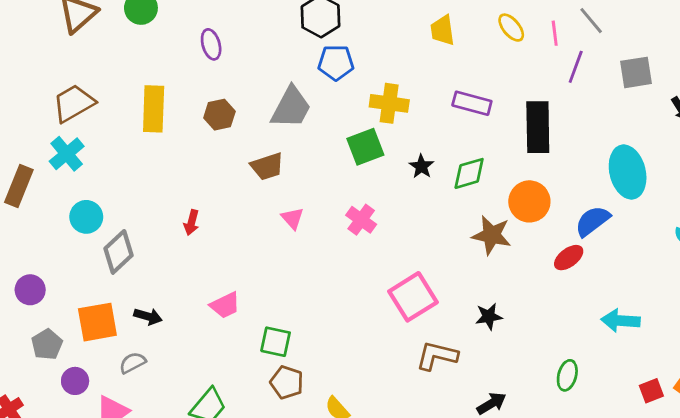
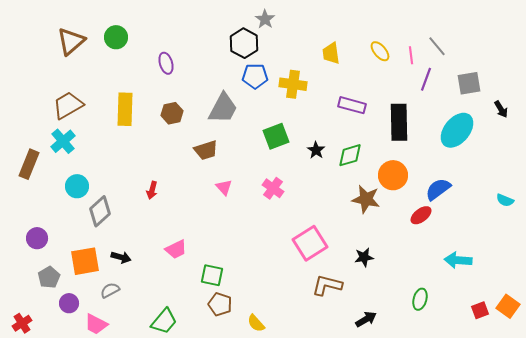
yellow cross: (389, 103) -> (293, 84), moved
cyan ellipse: (628, 172) -> (457, 130), moved, turned 54

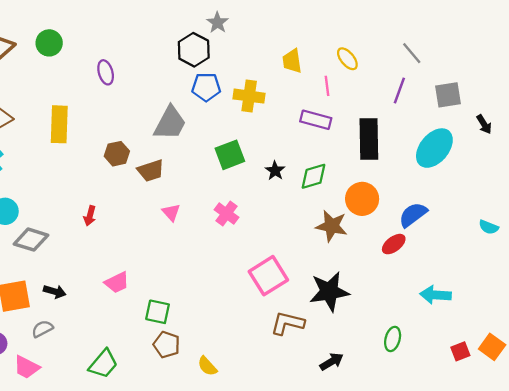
pink line: (411, 55) -> (327, 86), moved
brown hexagon: (172, 113) -> (117, 154), moved
gray diamond: (100, 211) -> (31, 240), turned 60
black star: (364, 257) -> (329, 292), size x1.8

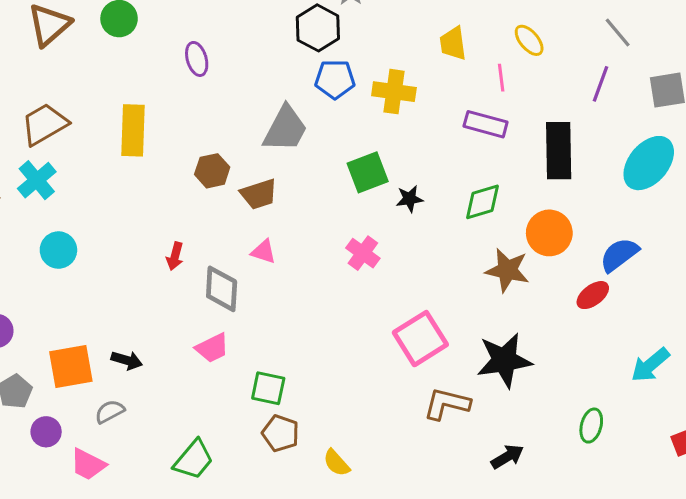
black star: (275, 171) -> (409, 199), moved, turned 30
pink triangle: (171, 212) -> (263, 252), moved, turned -30
gray diamond: (31, 240) -> (222, 289), moved, turned 76
cyan arrow: (436, 295) -> (650, 365), turned -44

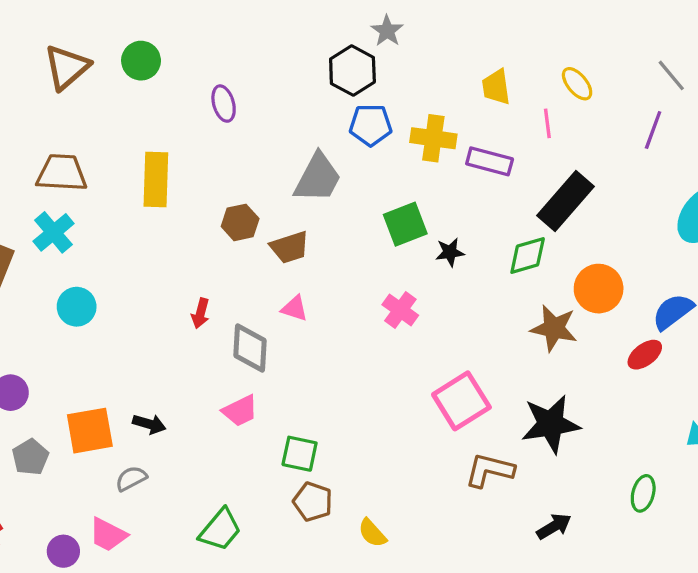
brown trapezoid: (44, 124) -> (62, 173), turned 33
purple rectangle: (486, 124) -> (490, 161), moved
black rectangle: (559, 151) -> (566, 201), moved, turned 42
purple circle: (46, 432) -> (63, 551), moved

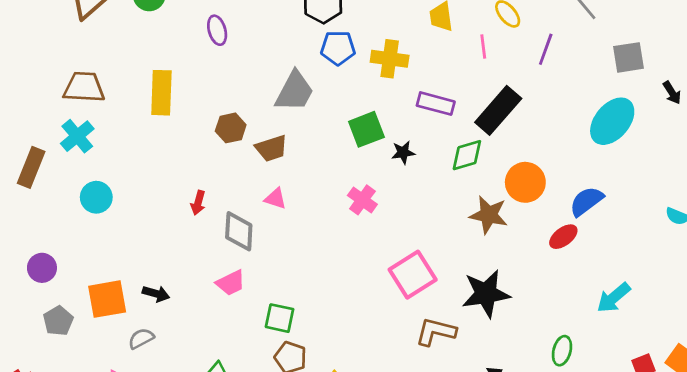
purple line: (653, 130) -> (546, 49), moved
purple rectangle: (490, 161) -> (436, 104), moved

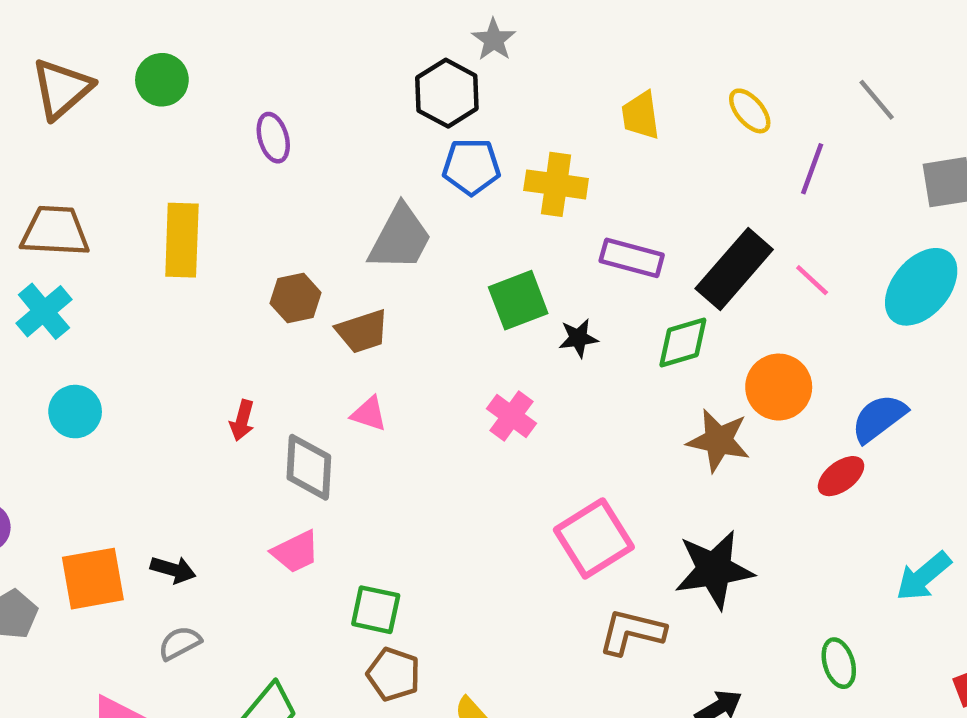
pink line: (483, 47) -> (812, 280), moved, turned -40
gray semicircle: (141, 338) -> (180, 643), moved
green ellipse: (562, 351) -> (839, 663), turned -32

